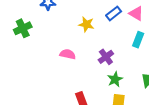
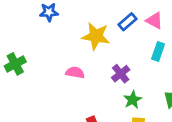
yellow star: (86, 24) -> (96, 36), size x1.5
green cross: (23, 28) -> (15, 64), moved

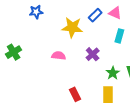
green star: (133, 100) -> (113, 73), moved

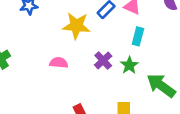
green star: (113, 73) -> (129, 65), moved

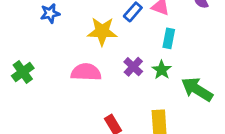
pink semicircle: (59, 63) -> (86, 72), size x1.5

